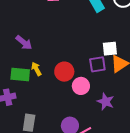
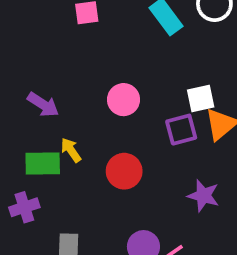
red circle: (64, 72) -> (124, 171), moved
pink circle: (81, 86) -> (124, 100), moved

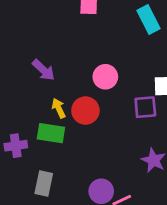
green rectangle: (43, 163) -> (51, 133), moved
red circle: (124, 171) -> (85, 111), moved

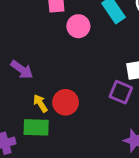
pink circle: (105, 77) -> (78, 26), moved
purple square: (145, 107) -> (121, 92), turned 35

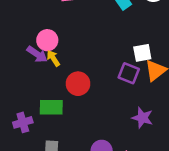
pink circle: (78, 26) -> (47, 40), moved
yellow arrow: (40, 103) -> (53, 58), moved

